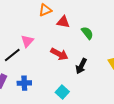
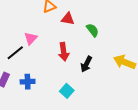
red arrow: (59, 54) -> (64, 52), turned 54

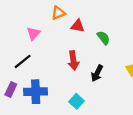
pink triangle: (31, 38) -> (33, 33), moved
blue cross: (28, 82) -> (36, 92), size x1.5

